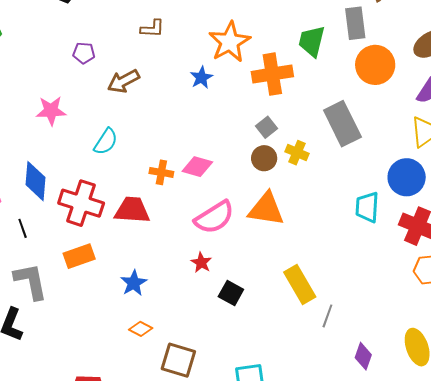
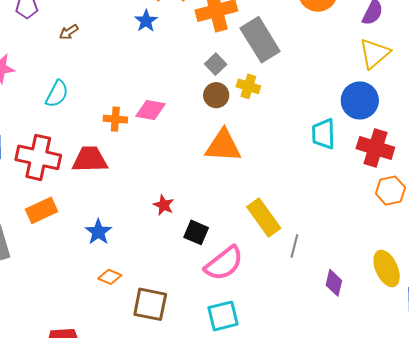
brown arrow: (123, 81) -> (69, 32), size x0.6
gray rectangle: (342, 124) -> (260, 40), moved
pink semicircle: (214, 217) -> (224, 263), moved

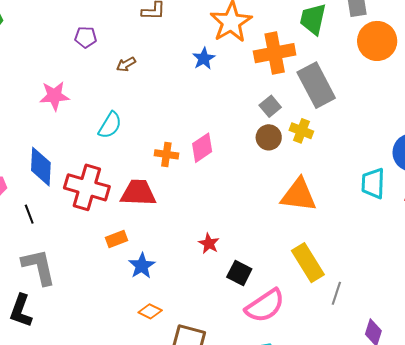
pink diamond: (150, 110) -> (202, 148), turned -48
orange triangle: (223, 146) -> (299, 195), moved
orange rectangle: (41, 210) -> (116, 239), moved, size x0.7

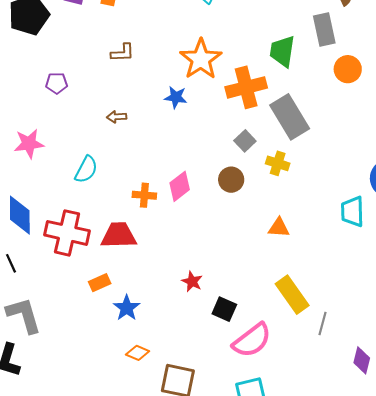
orange circle: (377, 41) -> (348, 69), size x0.7
blue star: (204, 58) -> (176, 97), turned -30
brown arrow: (126, 64) -> (117, 117), moved, turned 30
brown circle: (269, 137) -> (231, 180), moved
orange triangle: (299, 195) -> (279, 228), size x0.6

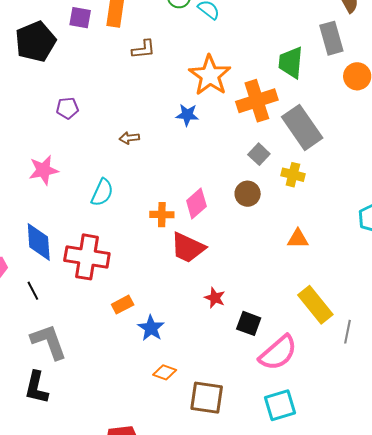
brown L-shape: (123, 53) -> (143, 49), moved
red trapezoid: (119, 235) -> (188, 248), moved, turned -150

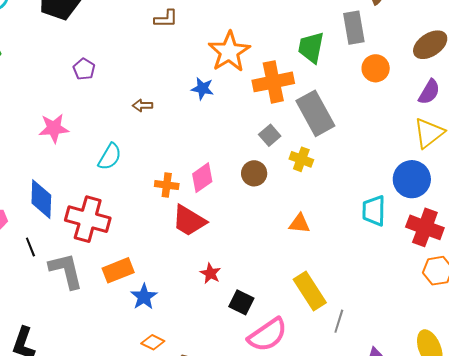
purple pentagon: (67, 108) -> (84, 69), turned 30
orange rectangle: (123, 305) -> (118, 270), size x1.4
gray L-shape: (49, 342) -> (66, 271), moved

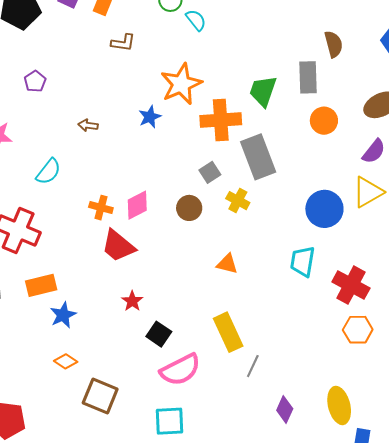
blue star: (203, 89) -> (150, 117), turned 30
blue circle: (412, 179) -> (324, 209), moved

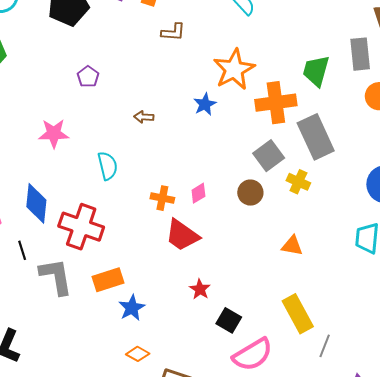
cyan semicircle: (48, 172) -> (108, 166), turned -48
gray square: (210, 172) -> (269, 156), size x1.4
pink diamond: (137, 205) -> (198, 193), size x0.7

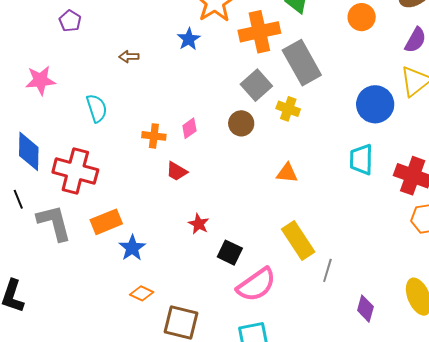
red trapezoid: (182, 235) -> (177, 171), size x0.6

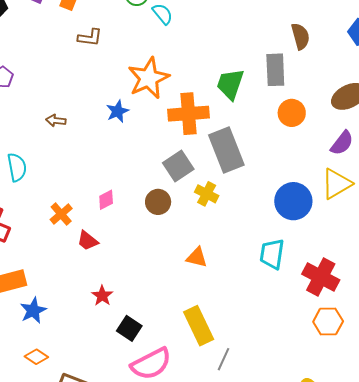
orange cross: (154, 136) -> (61, 214), moved, turned 35

